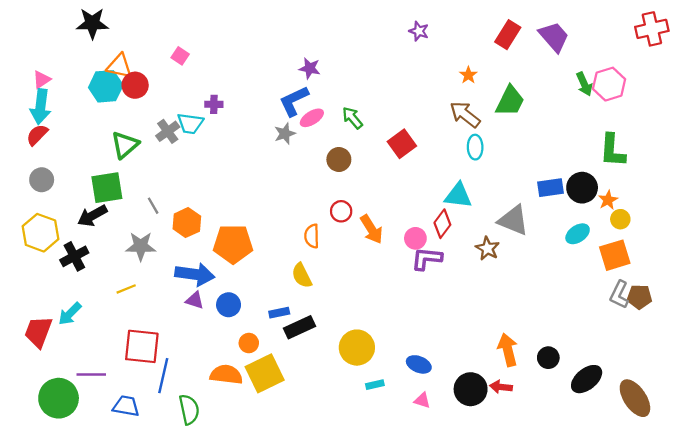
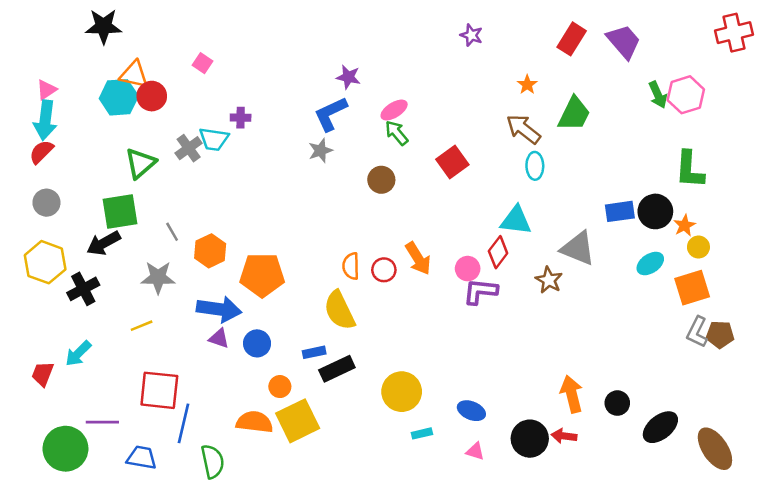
pink ellipse: (312, 118) -> (394, 110), moved
red circle: (341, 211) -> (384, 270), moved
yellow semicircle: (302, 275) -> (339, 310), size x1.4
red trapezoid: (38, 332) -> (43, 374), size x0.7

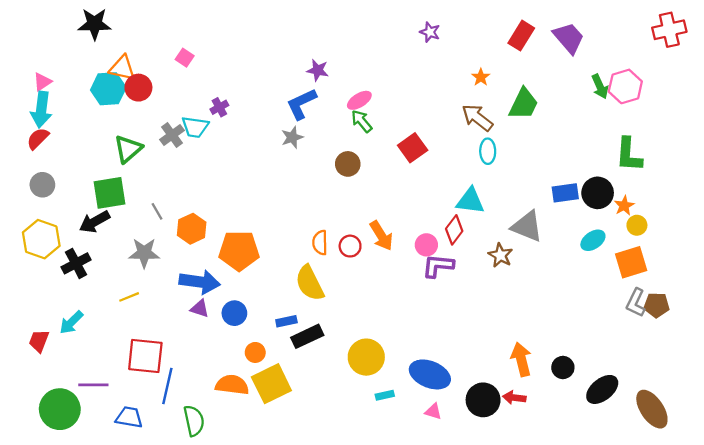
purple cross: (241, 118) -> (219, 107), turned -30
blue ellipse: (471, 411) -> (430, 374), size x1.6

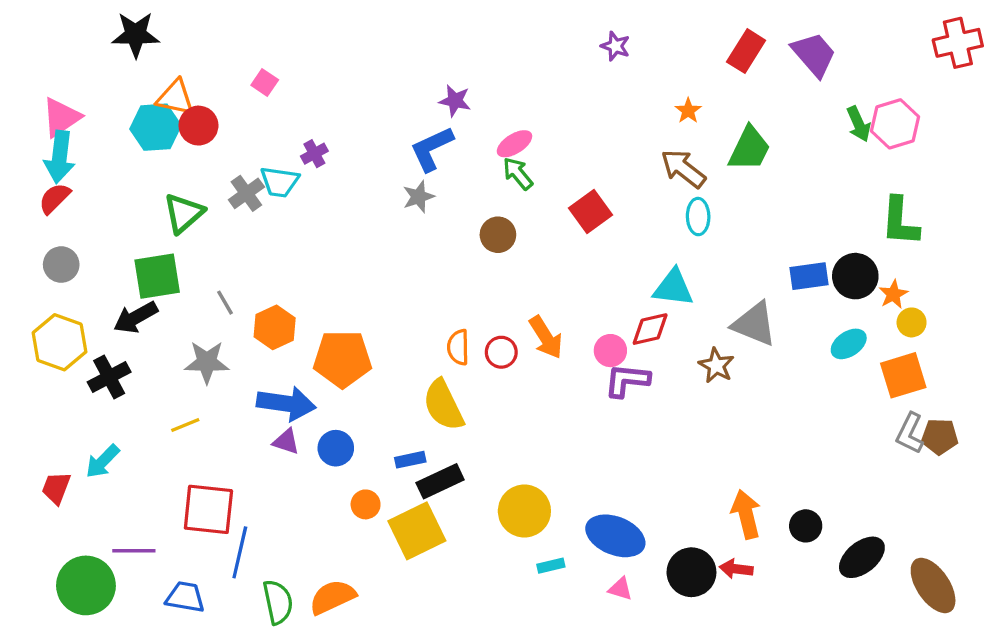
pink triangle: (42, 82) -> (61, 117), size x1.5
red diamond: (454, 230) -> (650, 329), turned 40
yellow square: (271, 384) -> (417, 531), moved
orange semicircle: (232, 385) -> (332, 597), moved, turned -32

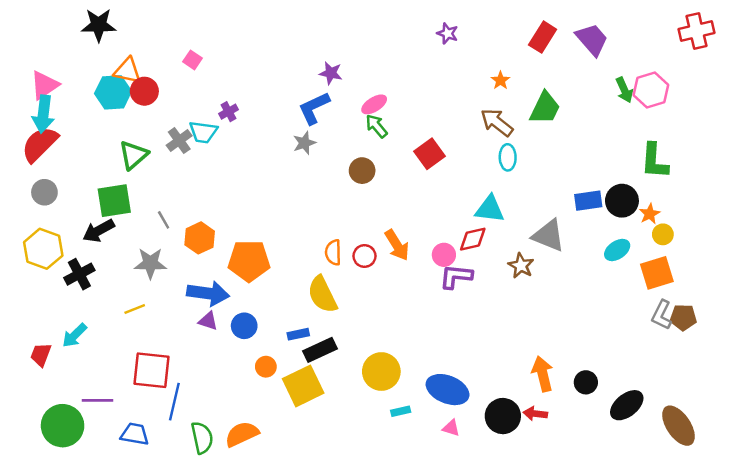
red semicircle: (55, 198) -> (40, 144), size x1.6

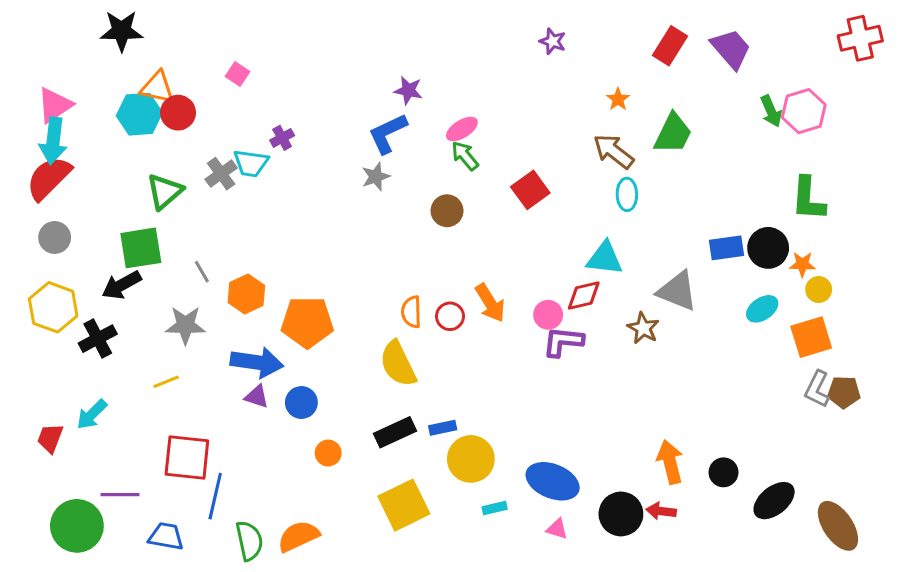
orange star: (650, 214) -> (802, 264), turned 30
blue rectangle: (298, 334) -> (443, 428), moved
yellow square: (303, 386) -> (404, 505), moved

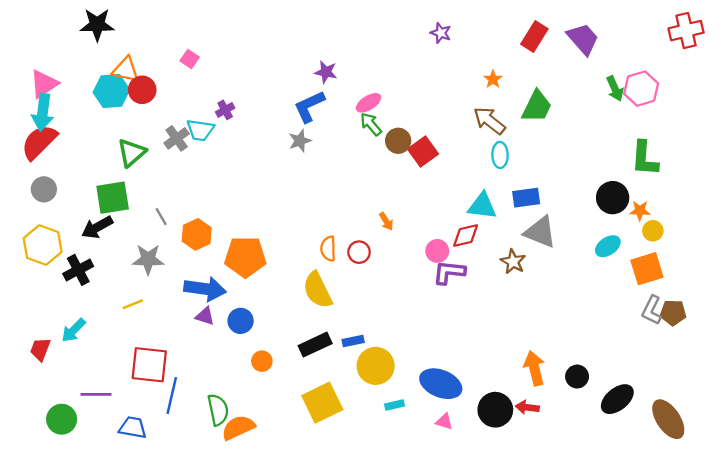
brown circle: (447, 211) -> (398, 141), moved
blue rectangle: (726, 248) -> (526, 198), moved
orange arrow: (490, 303) -> (386, 221), moved, size x0.6
green circle: (77, 526) -> (62, 419), size x0.7
green semicircle: (249, 541) -> (218, 410), moved

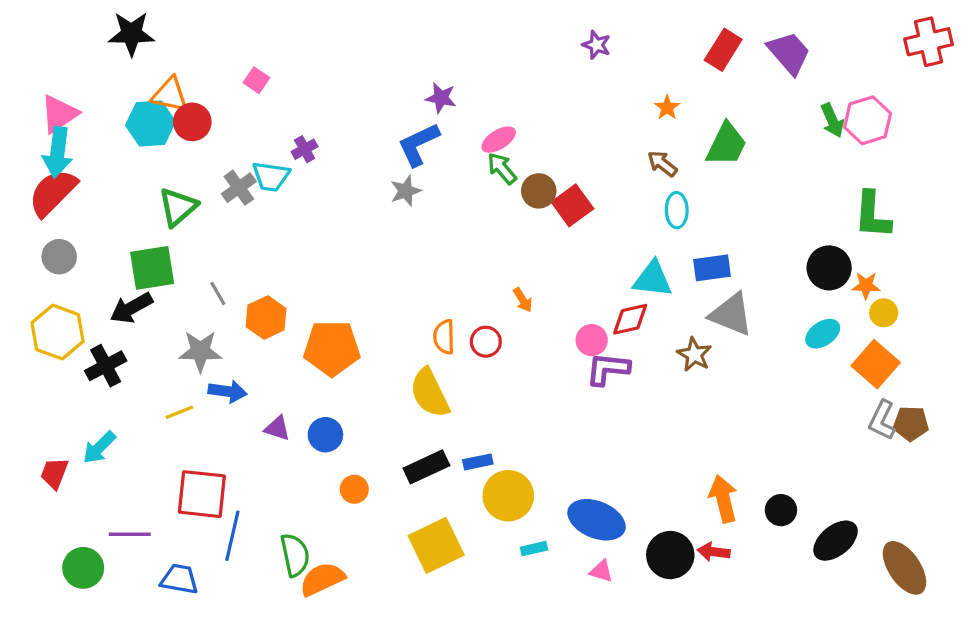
brown arrow: (489, 121) -> (662, 164), size x0.7
orange square: (647, 269) -> (876, 364), turned -32
blue arrow: (205, 289) -> (228, 391), moved, size x0.7

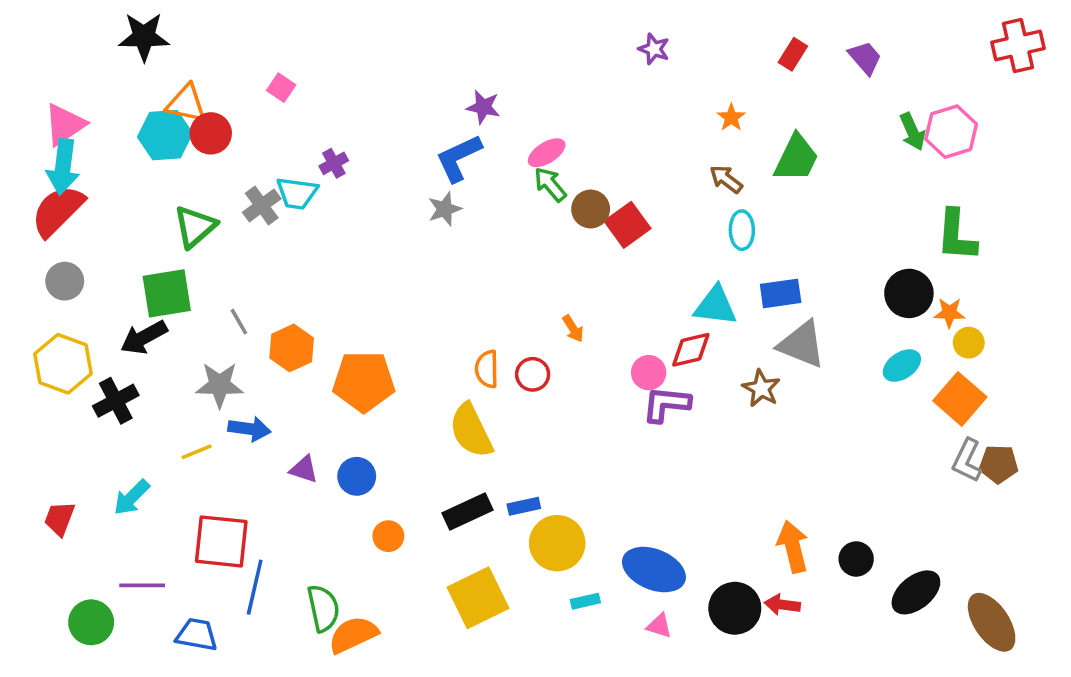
red rectangle: (723, 50) -> (793, 54), size x0.7
purple trapezoid: (789, 53) -> (865, 58), size x0.7
cyan arrow: (99, 448) -> (132, 497), moved

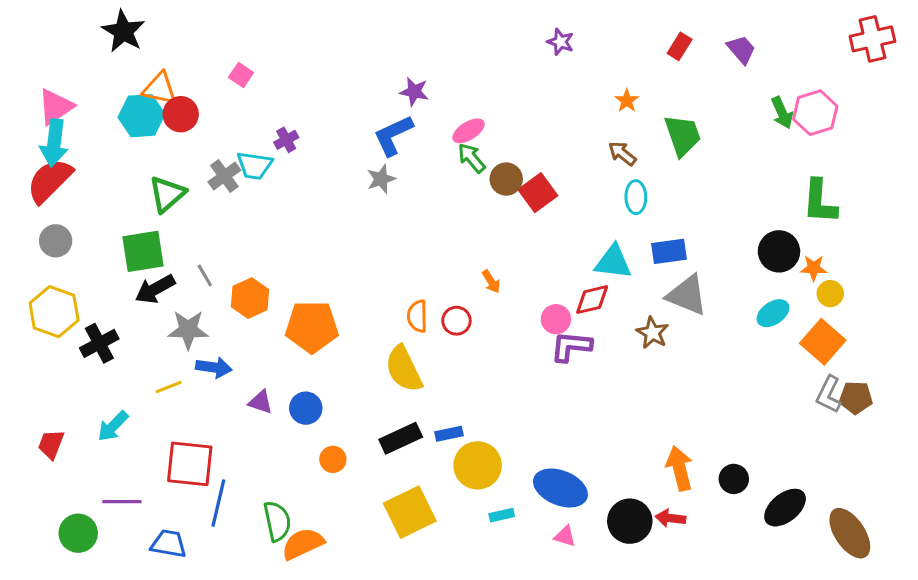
black star: (144, 37) -> (123, 31), turned 30
green trapezoid: (796, 158) -> (683, 135), turned -45
black arrow: (144, 337) -> (155, 289), moved

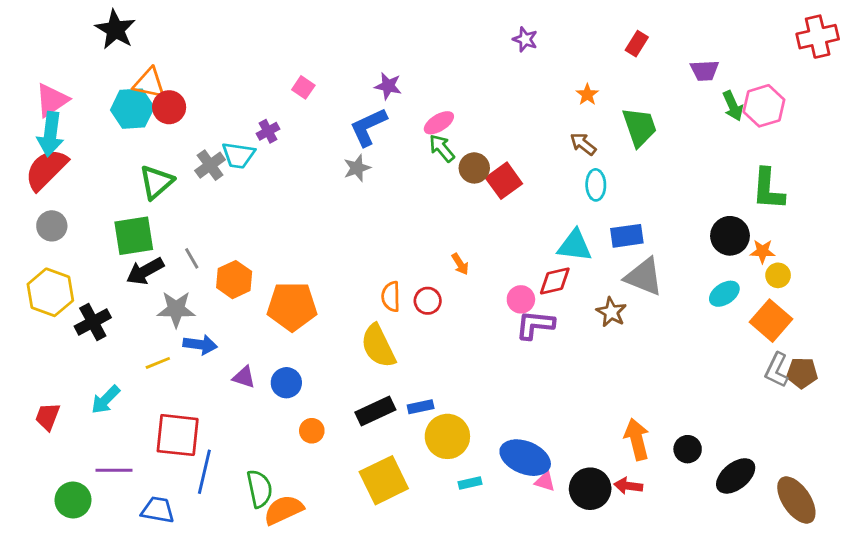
purple trapezoid: (741, 49) -> (705, 70), moved, turned 128
pink square: (241, 75) -> (303, 87), moved
pink triangle: (565, 536) -> (545, 482), moved

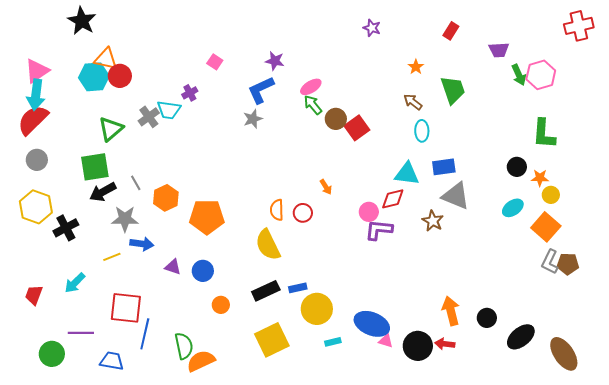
black circle: (730, 236) -> (517, 167), size x0.7

